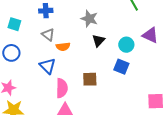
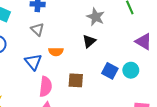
gray star: (89, 19) -> (96, 17), moved
cyan circle: (126, 45) -> (131, 70), moved
orange semicircle: (63, 47) -> (56, 52), moved

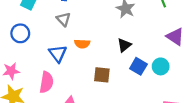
black triangle: (89, 41) -> (124, 45), moved
pink semicircle: (46, 87) -> (46, 82), moved

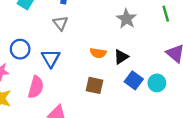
blue circle: (20, 33) -> (20, 49), moved
orange semicircle: (82, 44) -> (98, 53), moved

